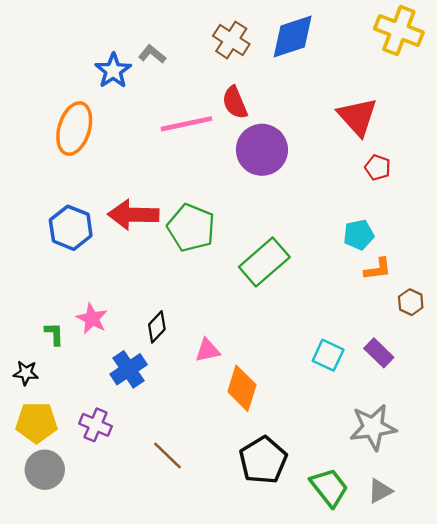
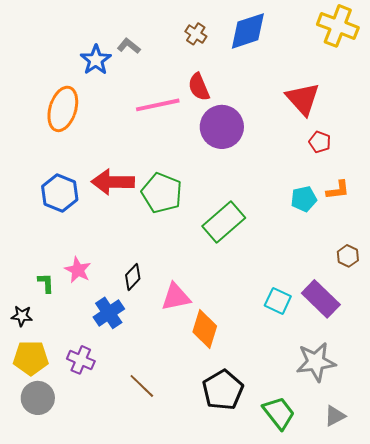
brown cross: (231, 40) -> (196, 34), size x0.7
orange L-shape: (378, 269) -> (338, 190), moved
pink triangle: (208, 350) -> (176, 297), size x1.4
purple rectangle: (379, 353) -> (321, 299), size x1.5
gray triangle: (380, 491) -> (335, 416), moved

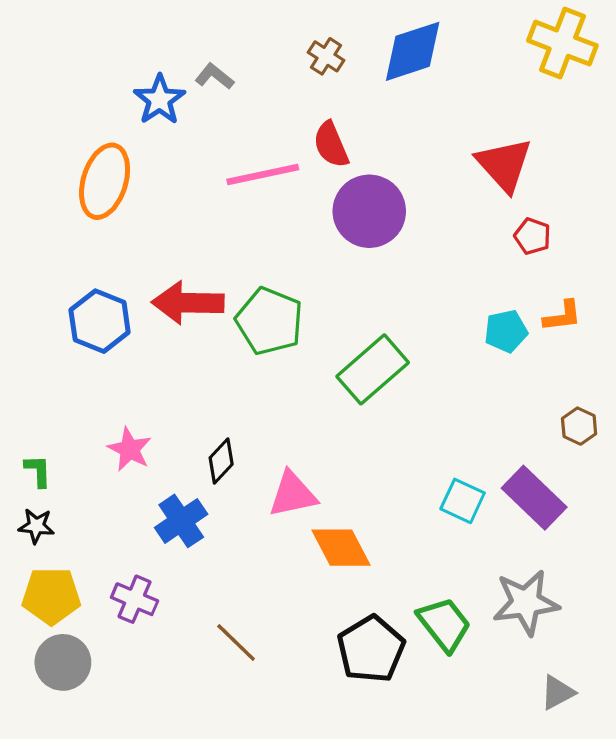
green L-shape: (46, 283) -> (38, 471), moved
orange diamond: (205, 329) -> (341, 548), turned -45
green trapezoid: (279, 413) -> (444, 624), moved

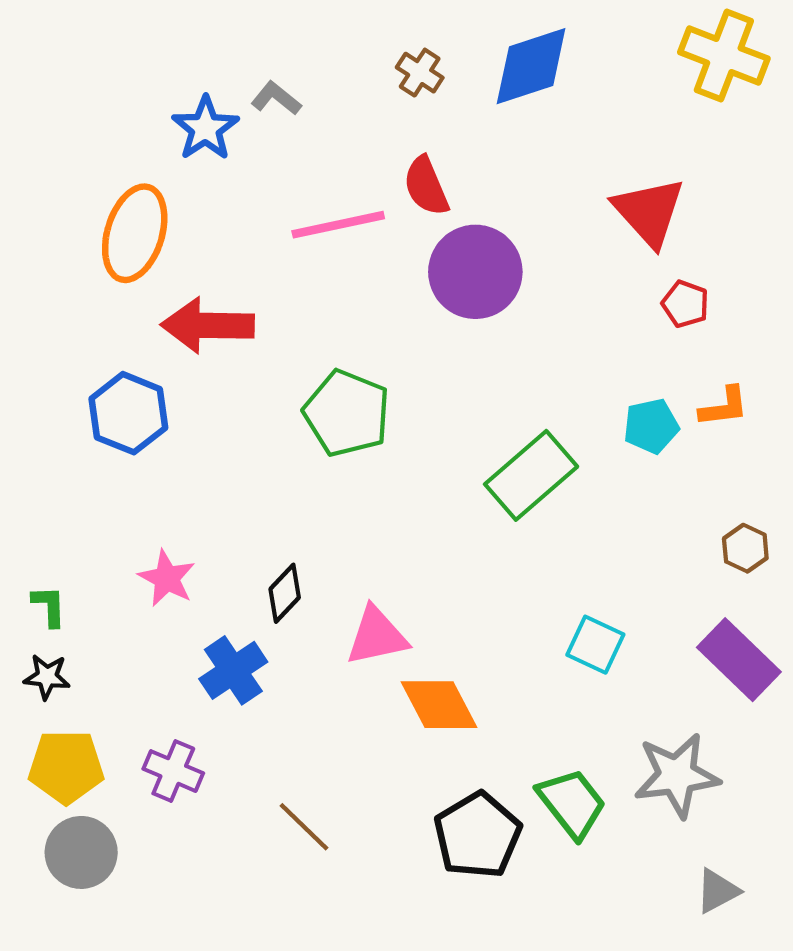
red arrow: (188, 303) -> (208, 325), moved
green rectangle: (373, 369) -> (531, 475), moved
purple rectangle: (534, 498) -> (739, 660), moved

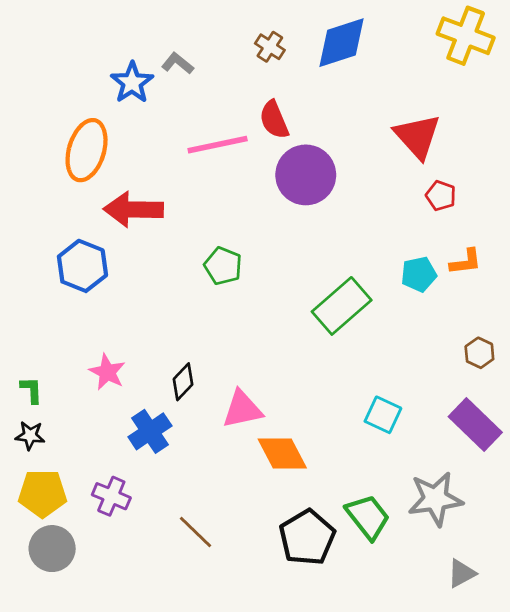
green pentagon: (347, 413) -> (223, 266), size x0.7

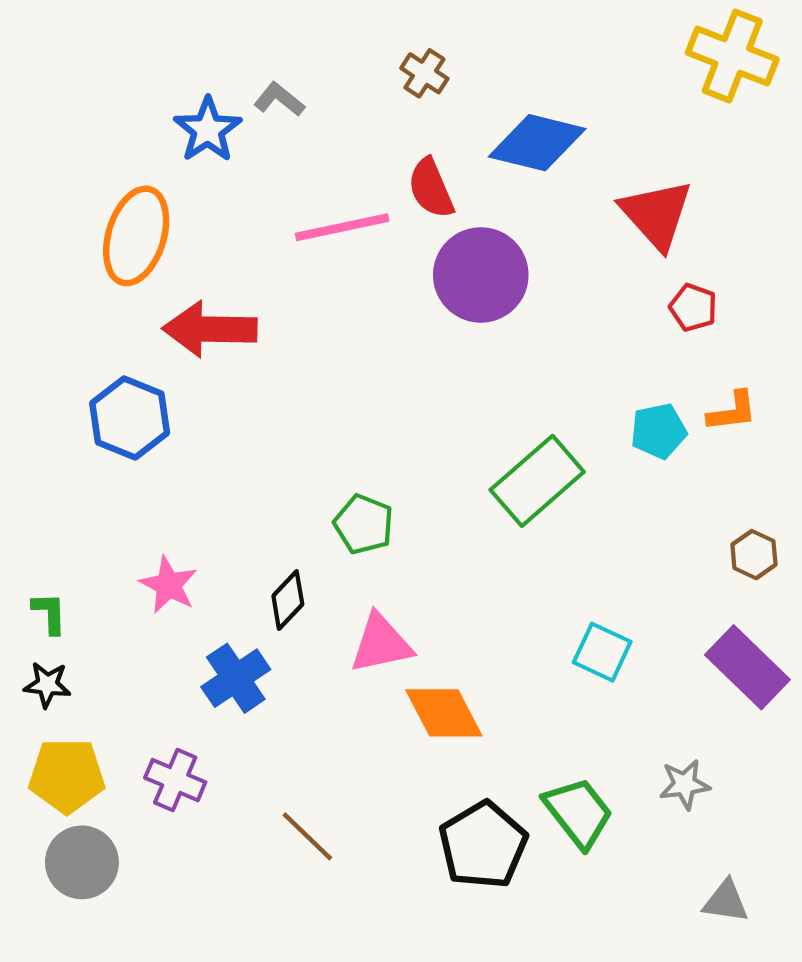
blue diamond: (342, 43) -> (537, 143), moved, turned 32
green pentagon: (223, 266) -> (364, 524), moved
gray star: (435, 499) -> (685, 784), size x0.6
gray triangle: (462, 573) -> (726, 901), turned 36

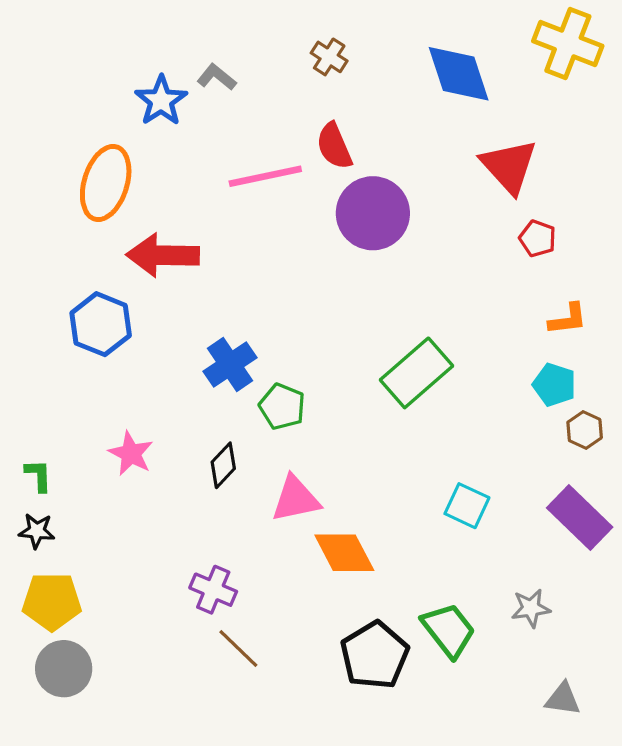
blue diamond: (537, 143) -> (459, 74), moved, turned 58
cyan pentagon: (659, 431) -> (554, 385), moved, turned 30
blue cross: (236, 678) -> (230, 364), moved
purple cross: (175, 780) -> (213, 590), moved

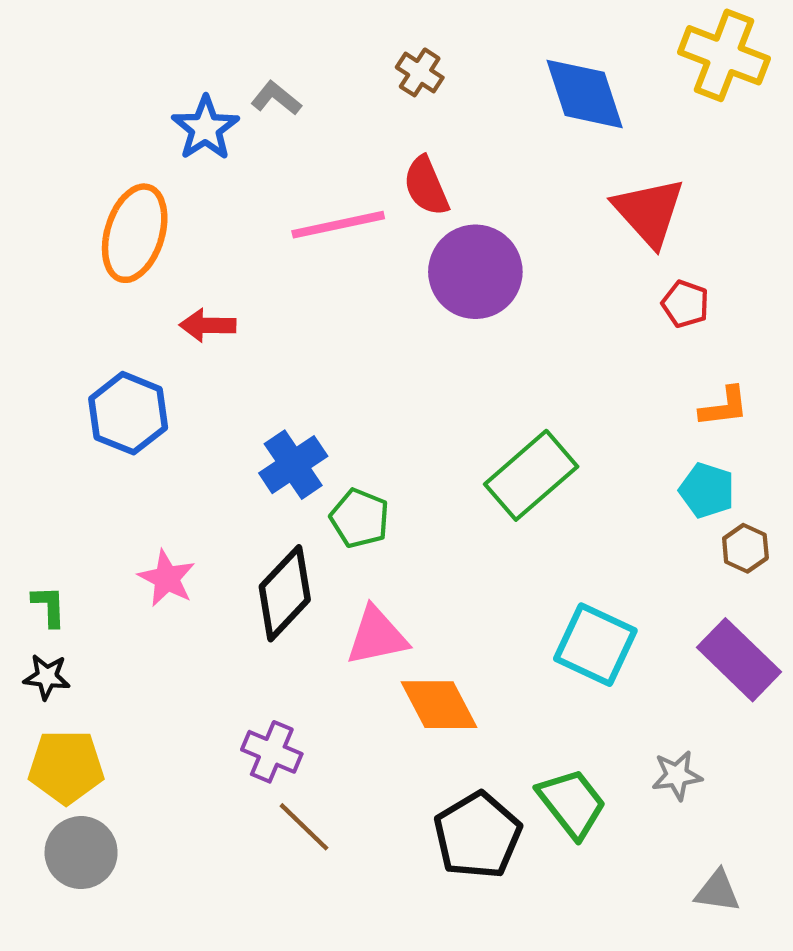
red arrow: (163, 255) -> (208, 325), size x0.6
black diamond: (223, 465) -> (285, 593), size x1.6
cyan square: (467, 506) -> (595, 645), size x1.4

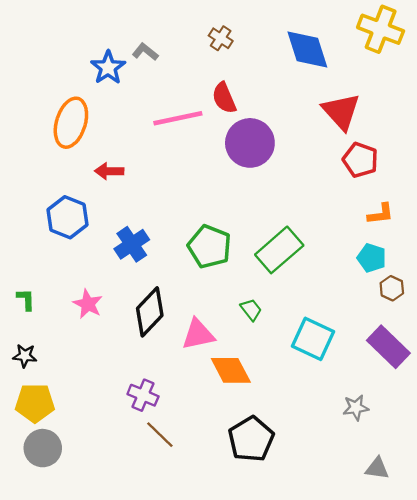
red pentagon: (685, 304) -> (360, 160), size x1.4
blue cross: (293, 465) -> (132, 244), moved
green pentagon: (360, 518) -> (209, 247), moved, size x1.4
green L-shape: (49, 606) -> (26, 299), moved
green trapezoid: (572, 803) -> (251, 310), moved, size x0.6

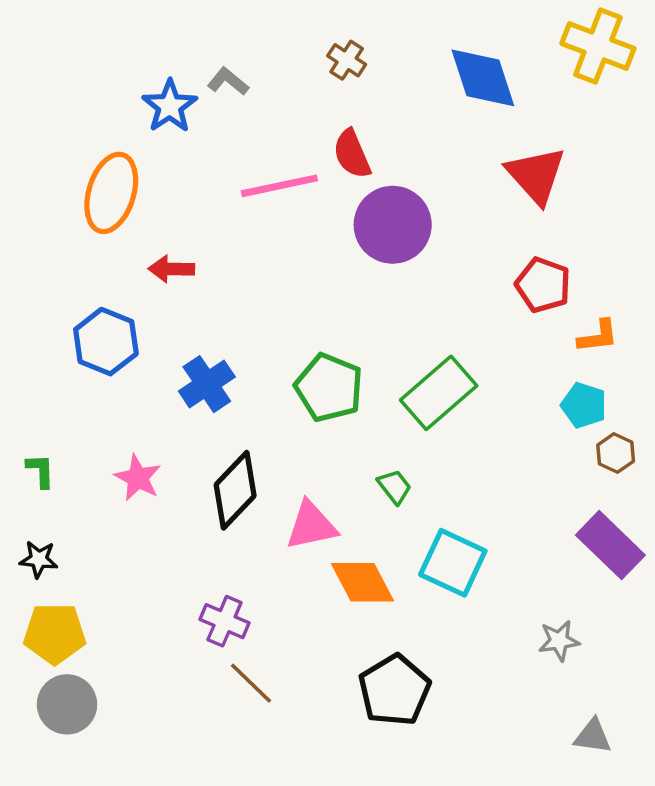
red pentagon: (360, 160) -> (543, 285), moved
cyan square: (313, 339) -> (453, 563), moved

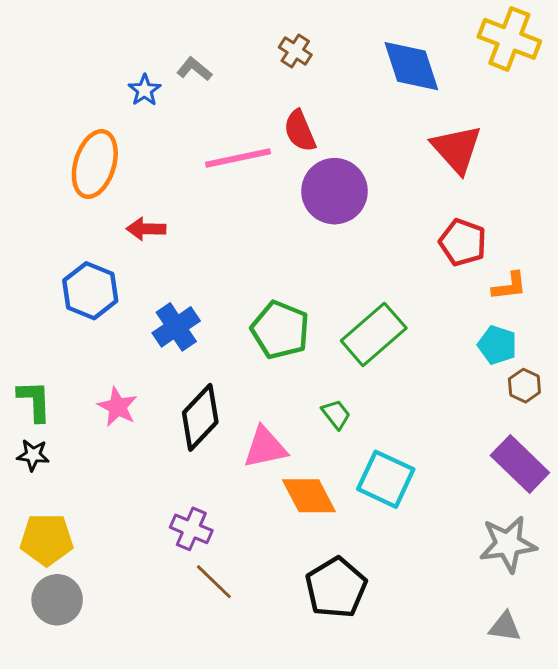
blue star: (170, 106) -> (145, 90), size x0.7
green L-shape: (40, 471) -> (34, 401), size x1.4
black star: (39, 559) -> (33, 455), moved
gray star: (559, 641) -> (508, 544), moved, size x1.6

